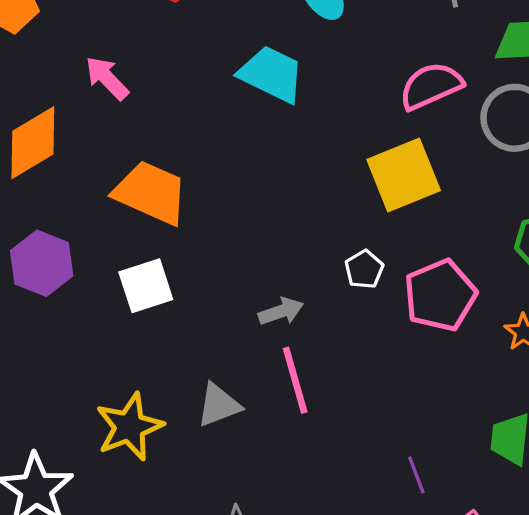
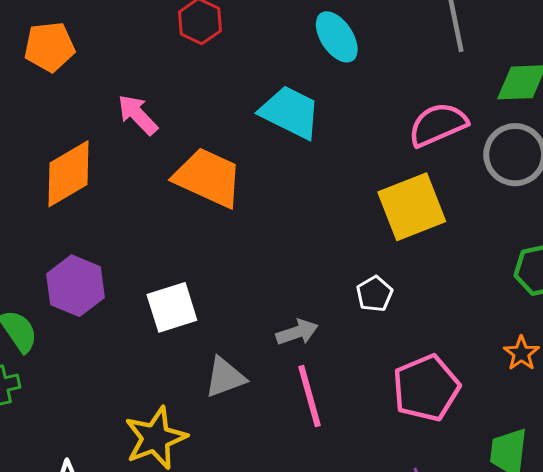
orange trapezoid: (151, 193) -> (208, 178), moved
pink pentagon: (440, 295) -> (426, 388), moved
gray triangle: (219, 405) -> (225, 377), moved

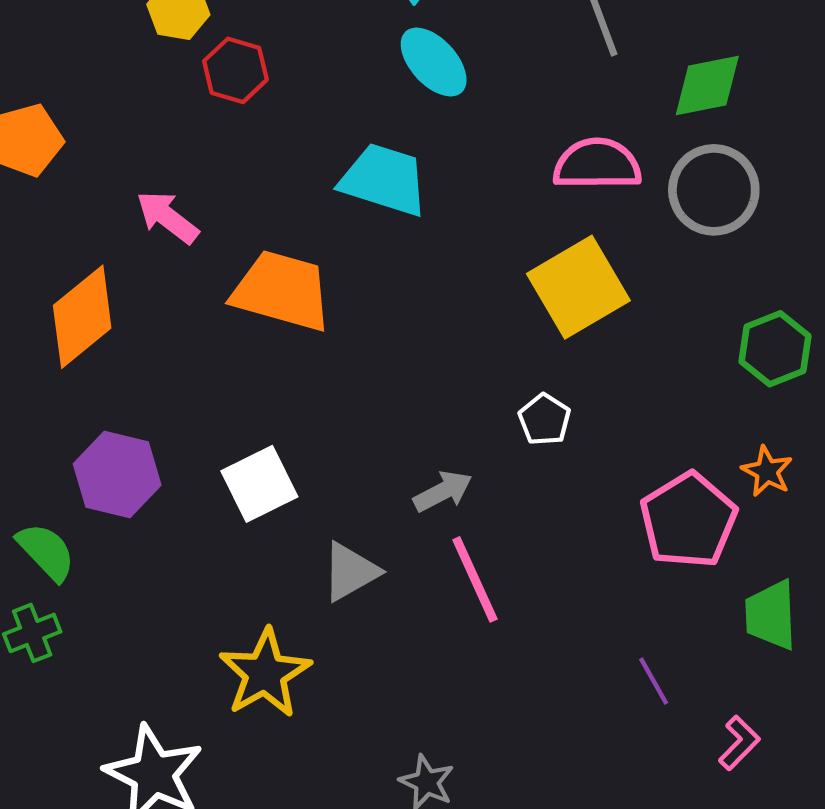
pink semicircle: (438, 125) -> (597, 164), turned 32
pink pentagon: (426, 388) -> (688, 520), moved

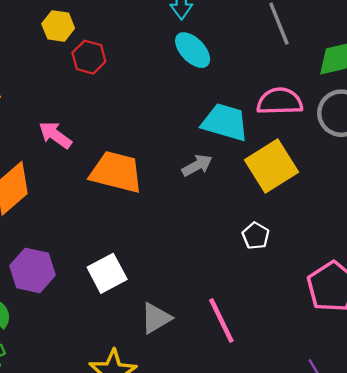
cyan trapezoid: (384, 180) -> (225, 122), moved
gray arrow: (443, 491) -> (197, 165), moved

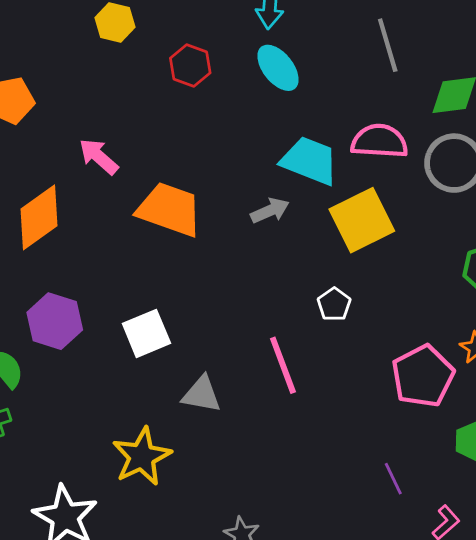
red hexagon: (89, 57) -> (190, 65), moved
gray triangle: (156, 318) -> (201, 394), turned 36
pink line: (221, 321) -> (283, 365), moved

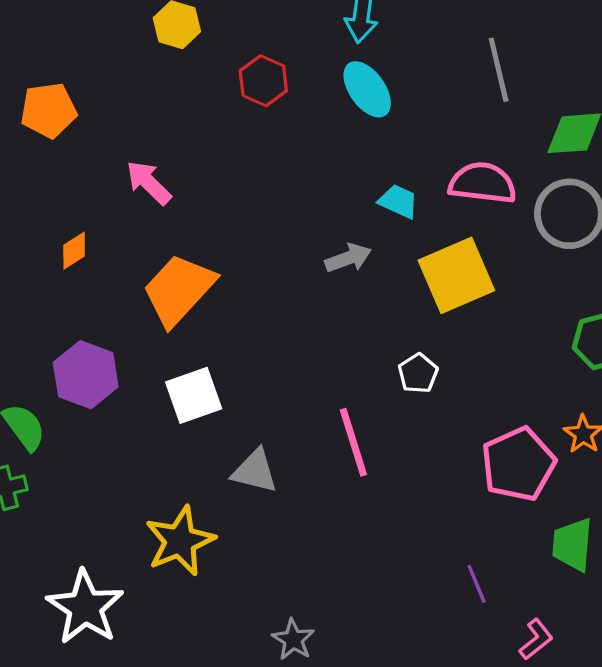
cyan trapezoid: (310, 161) -> (398, 201), size x0.6
orange trapezoid: (169, 209) -> (179, 290), moved, turned -70
orange diamond: (39, 217) -> (74, 251), size x0.5

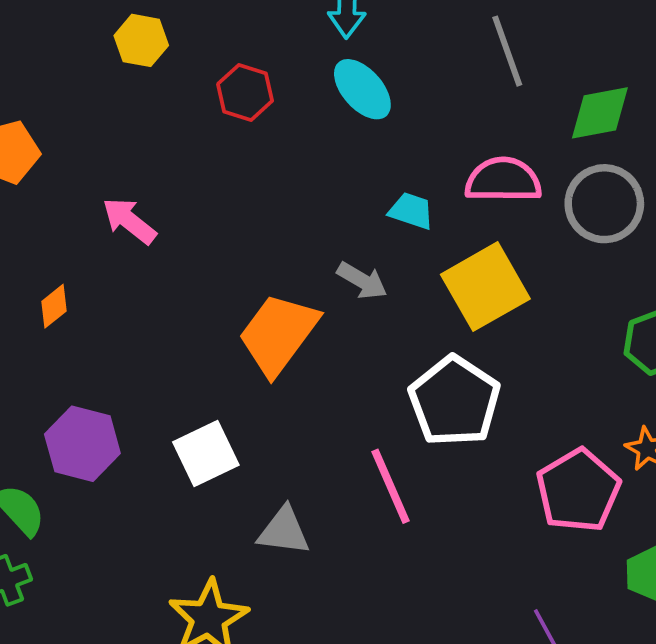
gray arrow: (348, 258) -> (362, 281), turned 57
orange trapezoid: (179, 290) -> (278, 334), moved
white pentagon: (418, 373) -> (454, 401), size x2.0

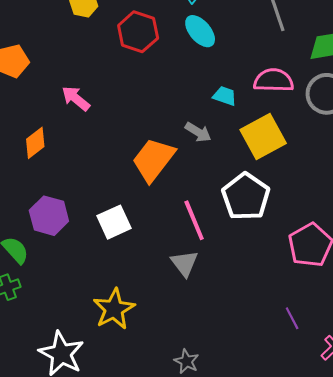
red hexagon: (245, 92) -> (138, 32), size x1.4
orange diamond: (54, 306) -> (35, 143), size x1.4
pink line: (391, 486) -> (194, 220), moved
gray triangle: (284, 531) -> (184, 263), moved, turned 44

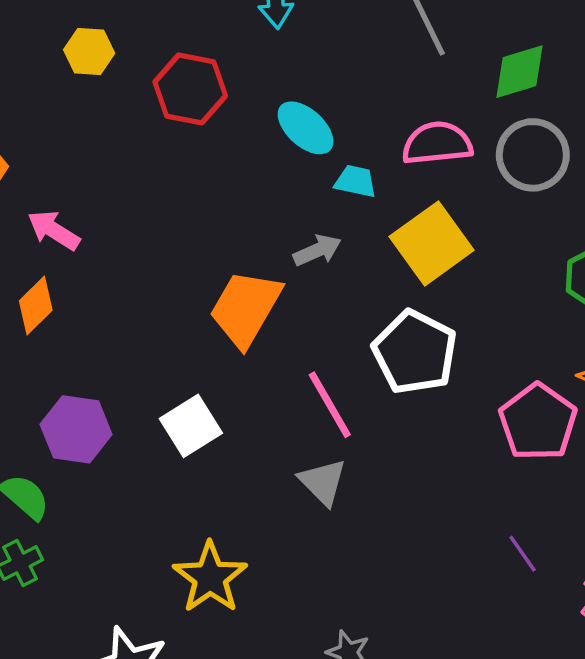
cyan ellipse: (200, 31) -> (306, 128), moved
pink arrow: (76, 98) -> (54, 230), moved
gray arrow: (198, 132) -> (317, 250), turned -48

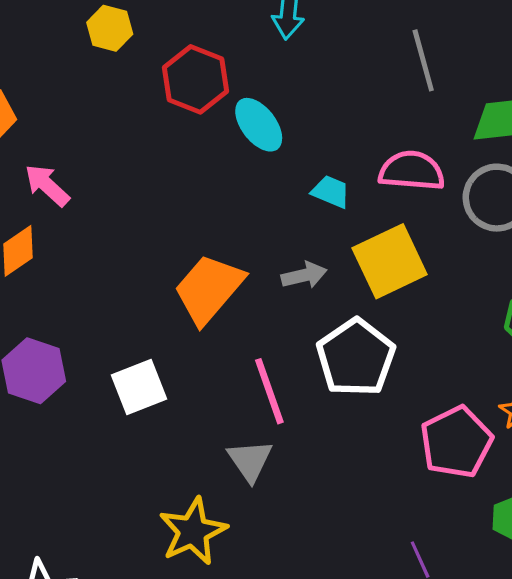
cyan ellipse: (306, 128) -> (259, 125), moved
gray arrow: (317, 250) -> (304, 275), moved
yellow star: (210, 577) -> (193, 531), moved

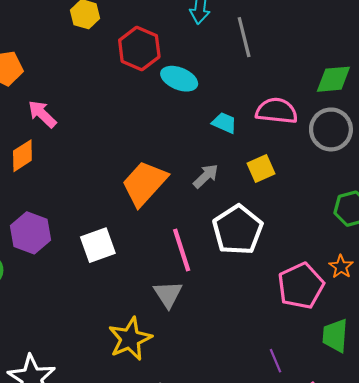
gray line: (423, 60) -> (244, 37), moved
cyan ellipse: (259, 125) -> (179, 79), turned -32
yellow square: (390, 261) -> (261, 169), size x0.6
gray arrow: (304, 275) -> (206, 176), turned -32

